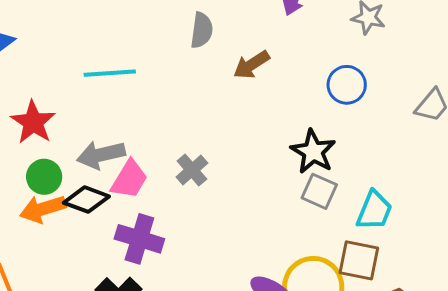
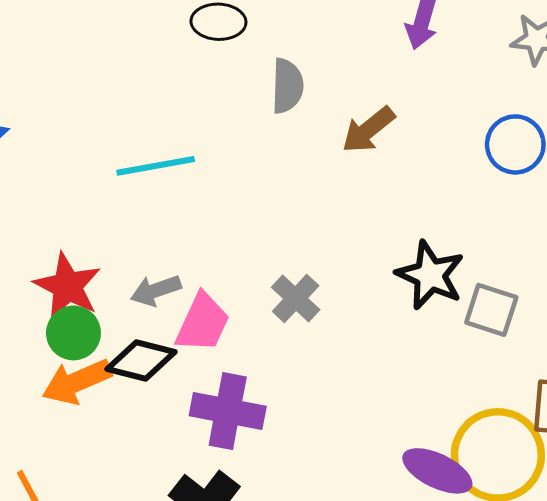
red star: (33, 122) -> (67, 286), moved
black star: (313, 152) -> (430, 275), moved
gray arrow: (101, 155) -> (156, 290), size x0.7

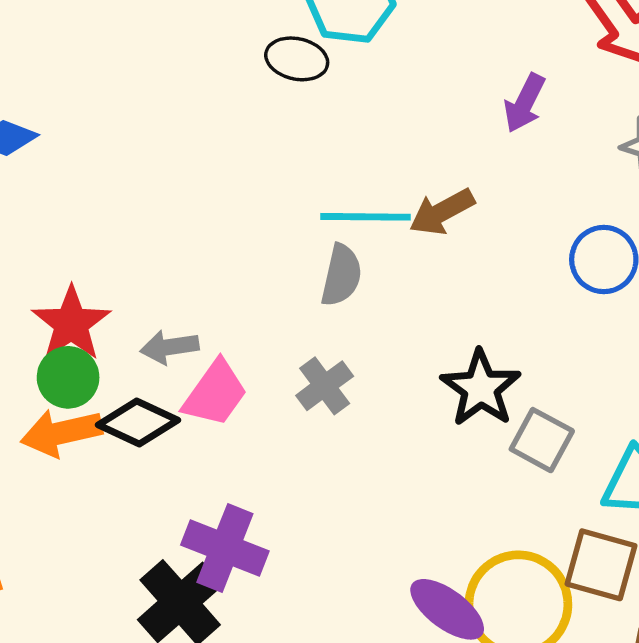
gray semicircle: (287, 86) -> (341, 275), moved
cyan line: (156, 166) -> (365, 217), moved
purple cross: (228, 411) -> (225, 548), moved

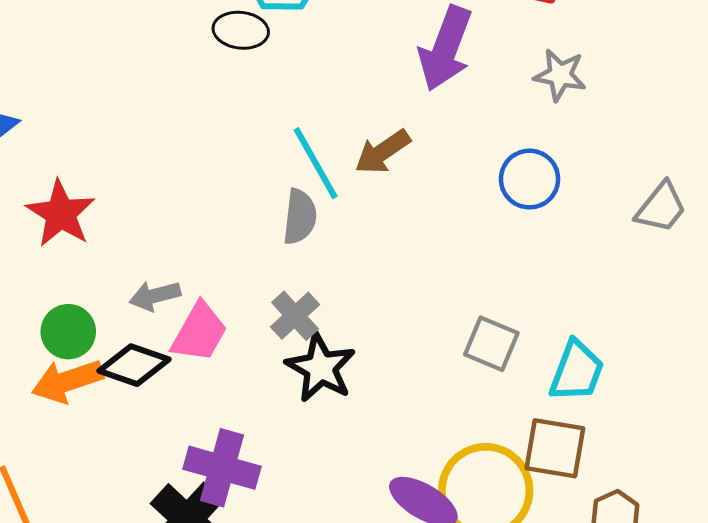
purple arrow: (525, 103) -> (445, 48), size x1.6
cyan line: (365, 217) -> (316, 163), turned 66
red star: (71, 324) -> (61, 214), moved
black star: (481, 388) -> (321, 368), moved

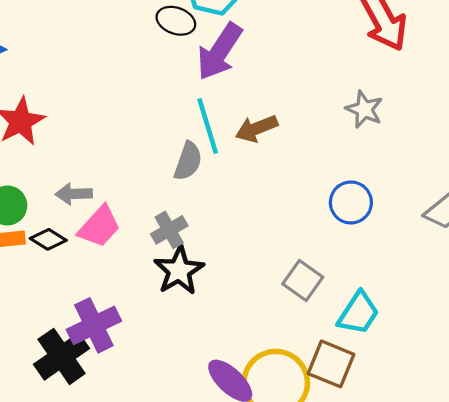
purple arrow: (445, 48) -> (219, 52), moved
gray star: (560, 75) -> (364, 109), moved
blue circle: (529, 179) -> (351, 202), moved
black diamond: (134, 365) -> (48, 239), size x0.7
purple cross: (222, 468) -> (94, 325), turned 36

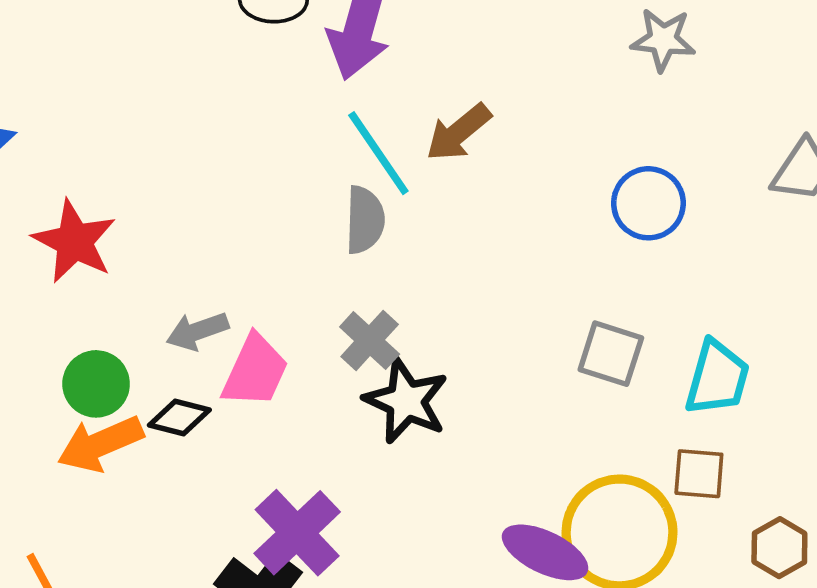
gray star: (364, 109) -> (663, 40), moved
brown square: (331, 364) -> (699, 474), size x0.7

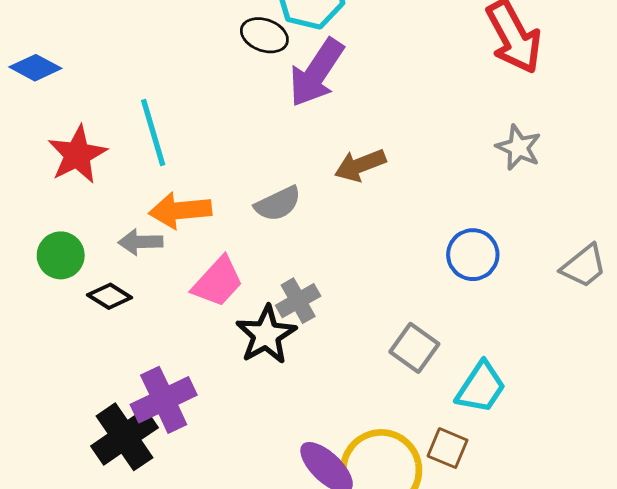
cyan line: (378, 153) -> (153, 132), moved
gray semicircle: (365, 220) -> (278, 204), turned 45
gray cross: (370, 341) -> (298, 301), moved
pink trapezoid: (255, 371) -> (218, 282), moved
orange arrow: (100, 444) -> (180, 210), moved

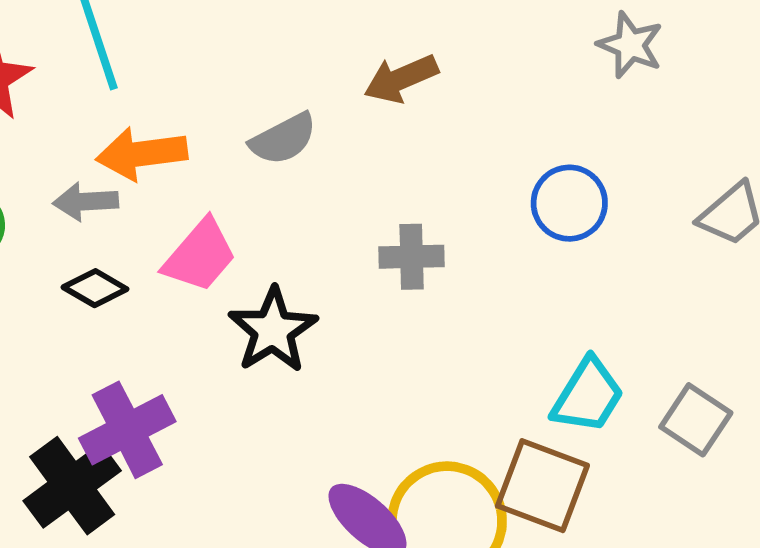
black diamond: (110, 296) -> (95, 288), moved
gray cross: (298, 301) -> (412, 257), moved, turned 30
gray square: (414, 348) -> (696, 420), moved
brown square: (448, 448) -> (542, 486), size x1.6

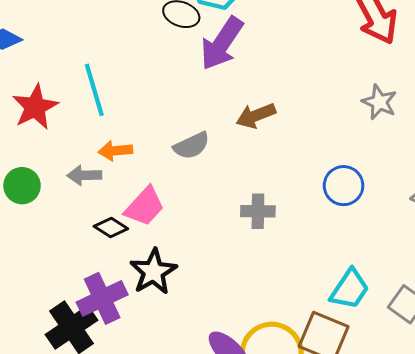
orange arrow: (142, 154) -> (115, 151), size x0.7
black diamond: (95, 288) -> (111, 228), moved
black star: (273, 330) -> (153, 272), moved

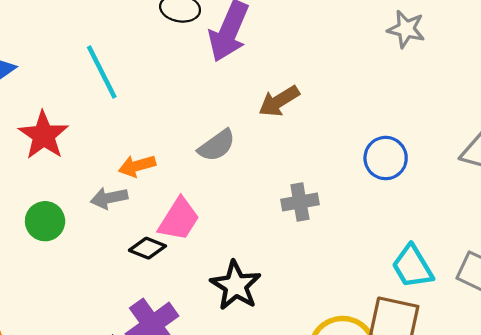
cyan line: (94, 90) -> (102, 72), moved
gray star: (379, 102) -> (406, 29), moved
black star: (153, 272) -> (236, 285), moved
cyan trapezoid: (350, 289) -> (412, 267), turned 126

